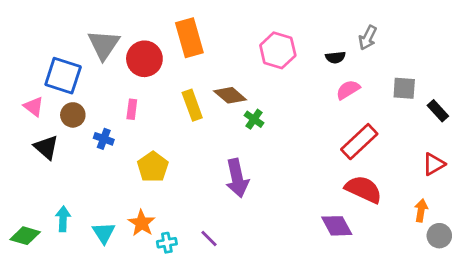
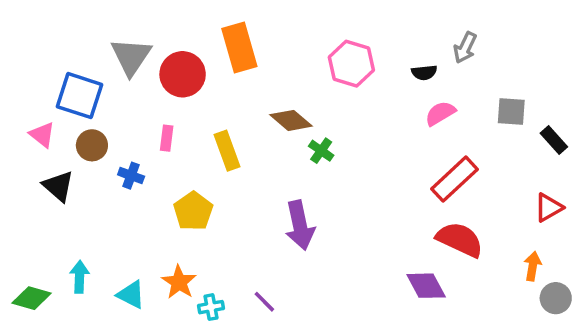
yellow rectangle: (192, 105) -> (227, 151), moved
cyan triangle: (104, 233) -> (131, 295), turned -30

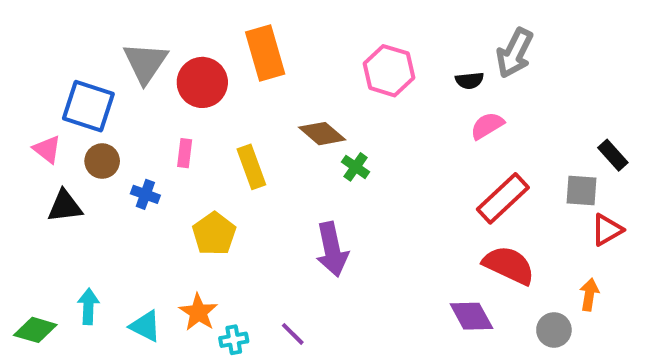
gray arrow: (465, 48) -> (515, 53), size x1.4
gray square: (511, 112) -> (581, 190), moved
black triangle: (58, 186) -> (65, 206), turned -48
gray circle: (556, 298) -> (554, 330), moved

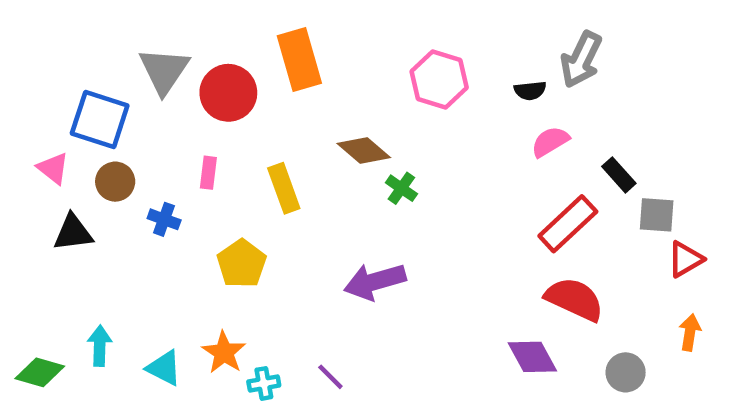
black rectangle: (613, 155) -> (619, 175), moved
purple arrow: (332, 249) -> (375, 281), turned 86
orange arrow: (589, 295) -> (690, 332), moved

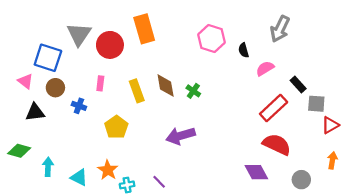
black semicircle: (530, 91) -> (244, 50), moved, turned 80
brown diamond: (364, 151) -> (166, 86), moved, turned 40
green diamond: (40, 372) -> (19, 151), moved

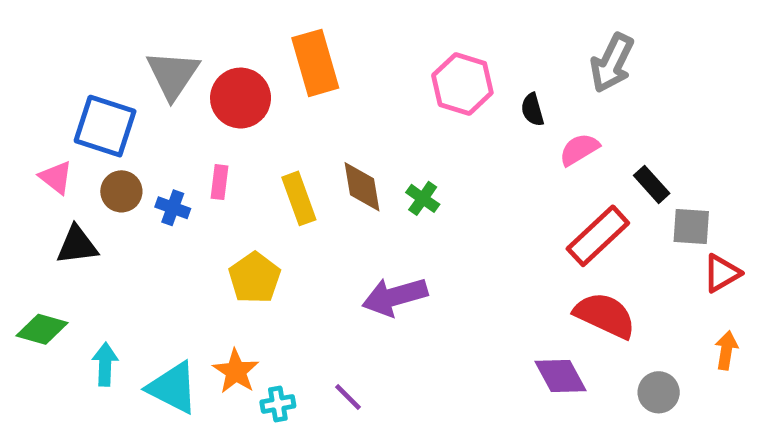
blue cross: (79, 106) -> (173, 208), moved
cyan triangle: (79, 177) -> (173, 388), size x1.4

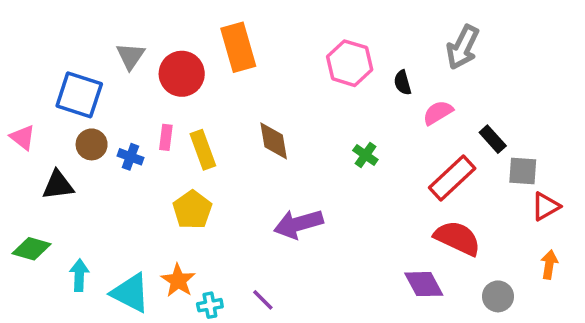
gray triangle: (173, 75) -> (130, 56), size x0.7
pink triangle: (56, 177) -> (23, 137), moved
yellow rectangle: (299, 198) -> (203, 150), moved
green cross: (423, 198) -> (365, 155), moved

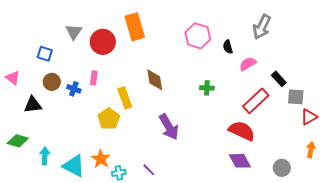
blue square: (79, 95) -> (45, 54), size x0.6
yellow rectangle: (203, 150) -> (125, 98), moved
green cross: (365, 155) -> (207, 88), turned -32
purple arrow: (298, 224) -> (169, 127), turned -104
red semicircle: (457, 238) -> (242, 131), moved

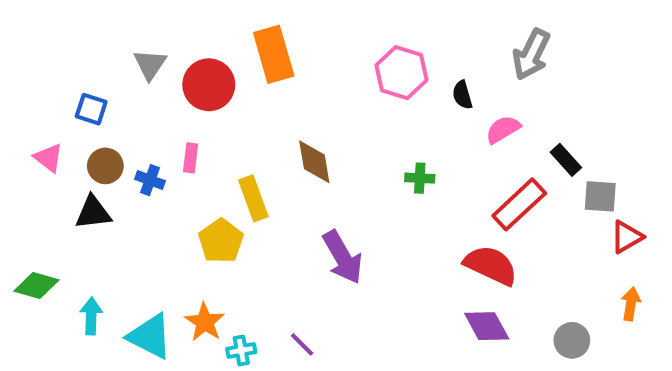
pink triangle: (13, 78) -> (49, 158), moved
black triangle: (33, 105) -> (93, 213), moved

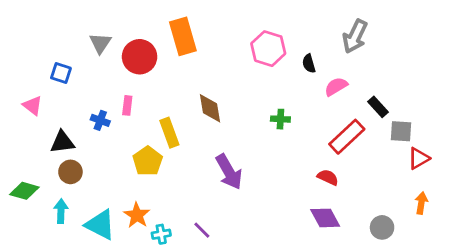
brown circle: (105, 166) -> (70, 172), moved
red semicircle: (491, 265) -> (328, 177), size x0.6

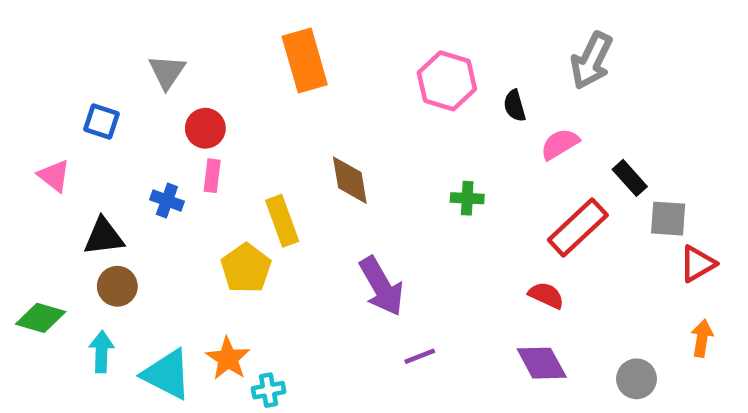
red circle: (140, 57) -> (205, 128), moved, size x0.7
purple line: (202, 230) -> (420, 356), moved, turned -66

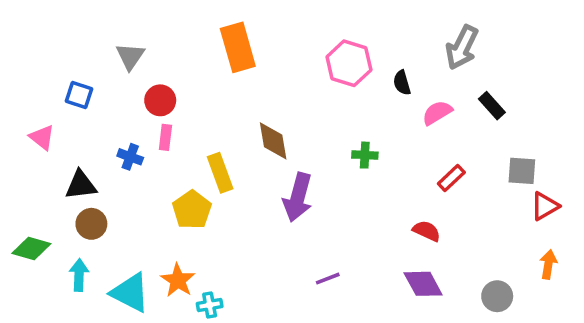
black rectangle: (630, 178) -> (492, 106), moved
red rectangle: (578, 228) -> (451, 178), size x0.6
purple arrow: (381, 286) -> (298, 197), moved, turned 45

